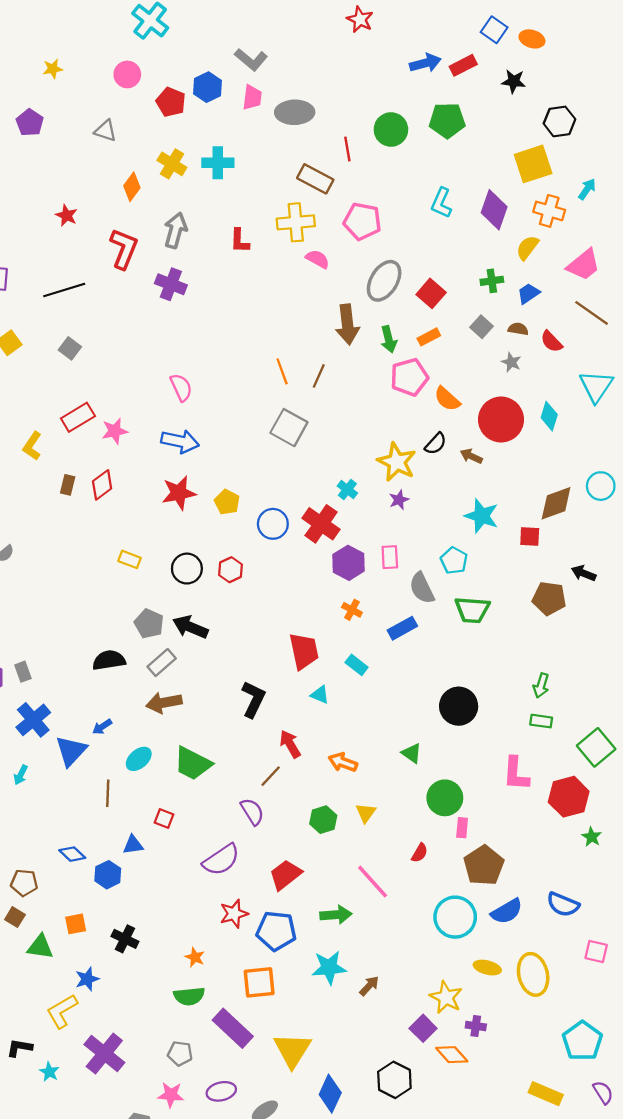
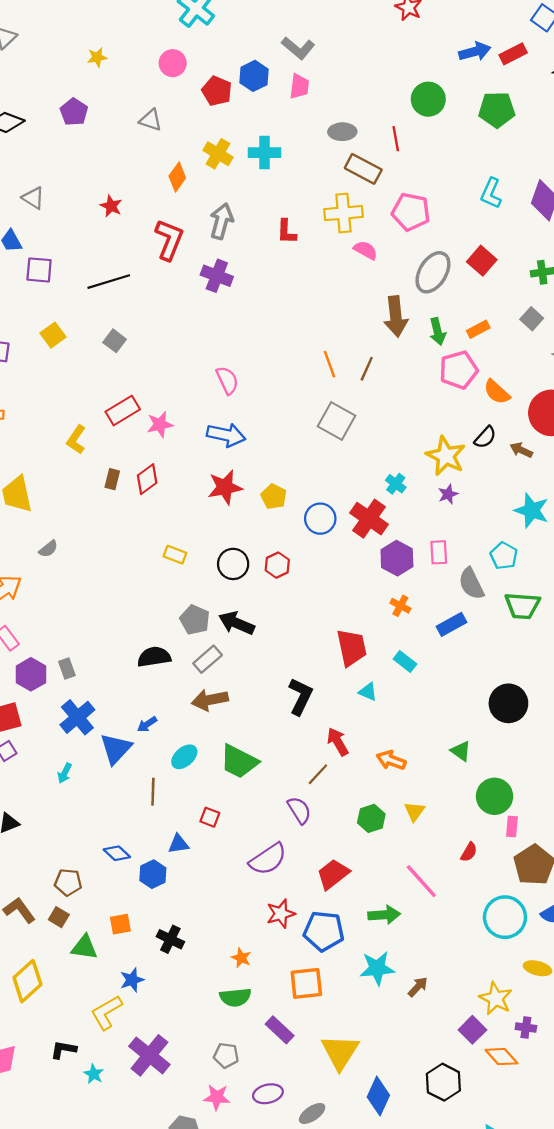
gray ellipse: (295, 112) -> (342, 132), moved, size x0.7
green circle: (391, 129) -> (428, 99), moved
red square: (431, 293) -> (482, 261), moved
purple rectangle: (233, 1028) -> (280, 1030), size x0.7

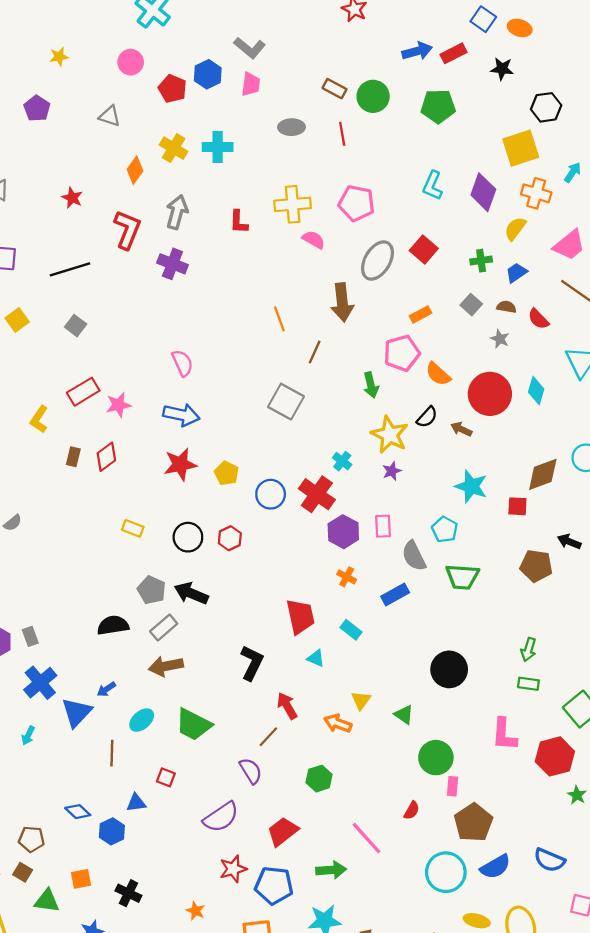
brown rectangle: (363, 169) -> (334, 89), moved, size x0.7
green arrow: (438, 332) -> (371, 385), moved
orange line: (330, 364) -> (279, 319), moved
yellow triangle: (414, 811) -> (361, 700), moved

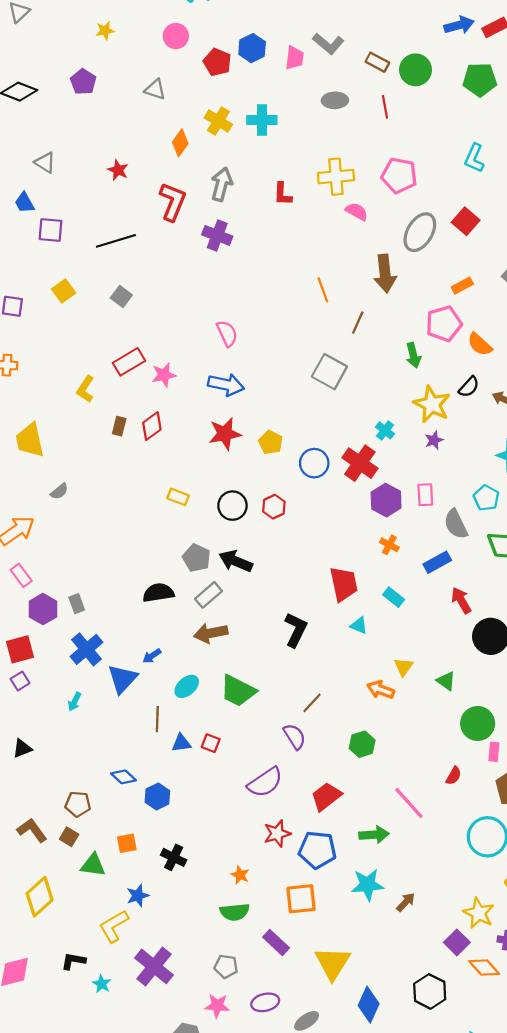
gray L-shape: (250, 48) -> (328, 44), moved
red arrow: (287, 706) -> (461, 600), moved
blue triangle: (136, 803) -> (181, 743), moved

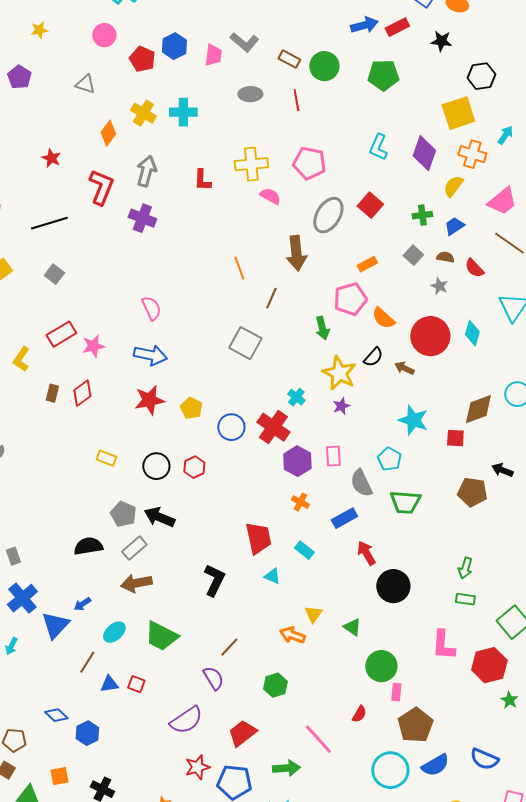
brown line: (157, 719) -> (87, 662), turned 30

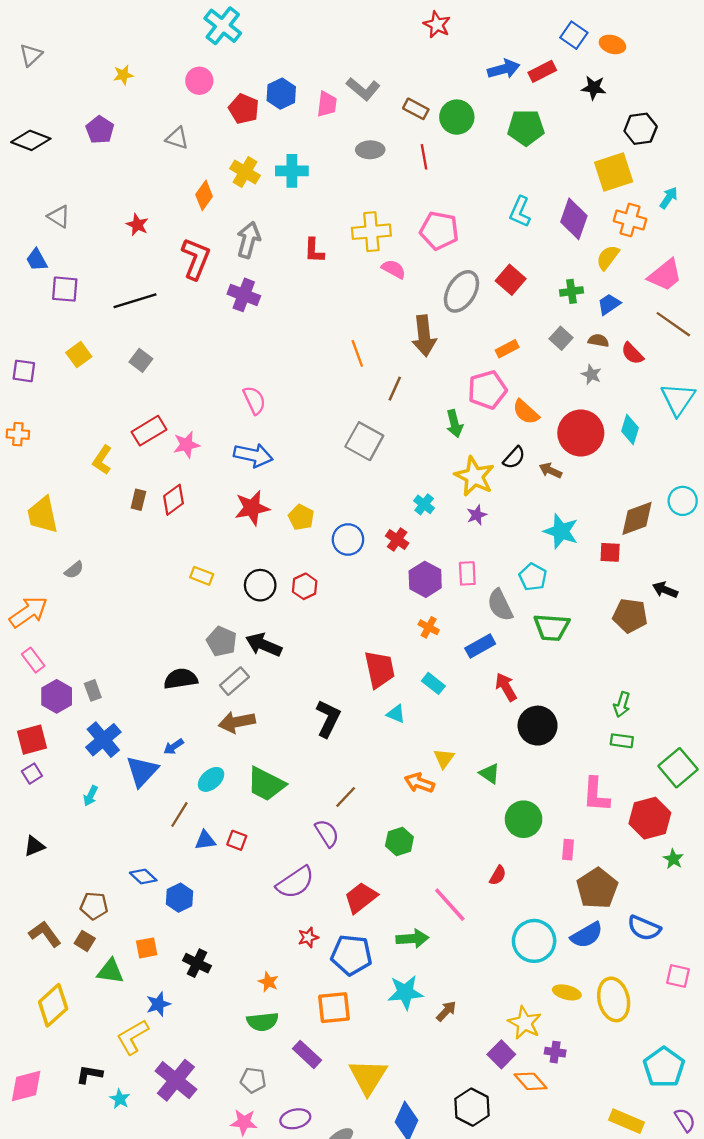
red cross: (273, 427) -> (397, 540), size x0.6
pink rectangle: (396, 692) -> (568, 850), moved
brown pentagon: (415, 725) -> (597, 888), moved
red star: (197, 767) -> (308, 937), size x0.7

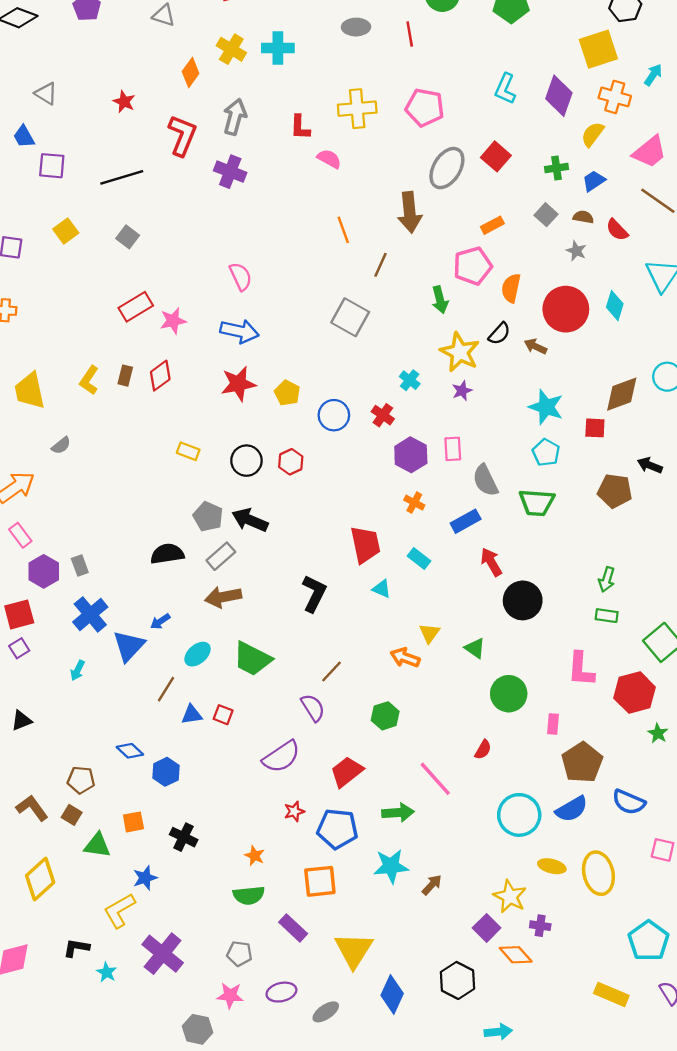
pink semicircle: (394, 269) -> (329, 159), moved
orange semicircle: (526, 412) -> (511, 288), turned 60
yellow L-shape: (102, 460) -> (89, 380), moved
cyan pentagon: (533, 577) -> (546, 452), moved

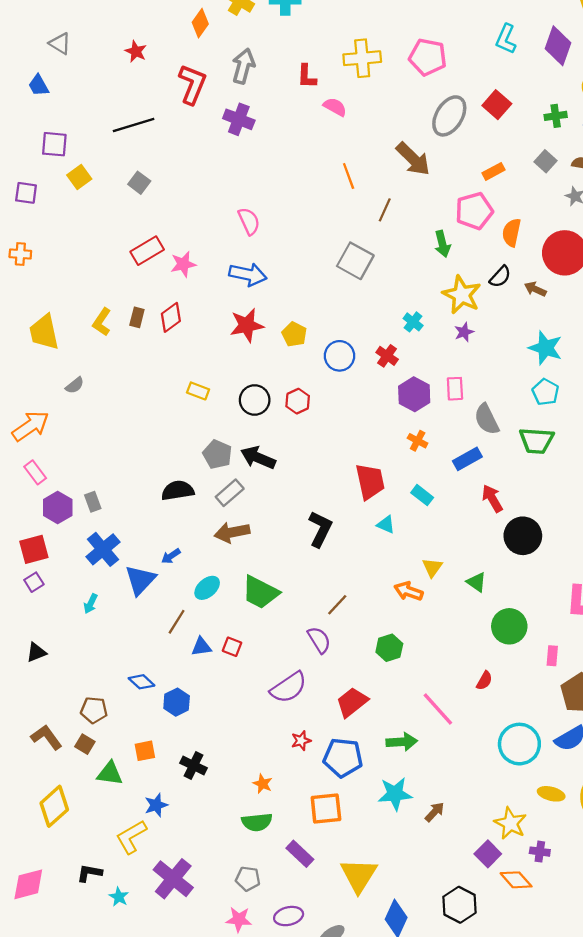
purple square: (52, 166) -> (54, 144), moved
brown arrow: (410, 212) -> (413, 159), turned -39

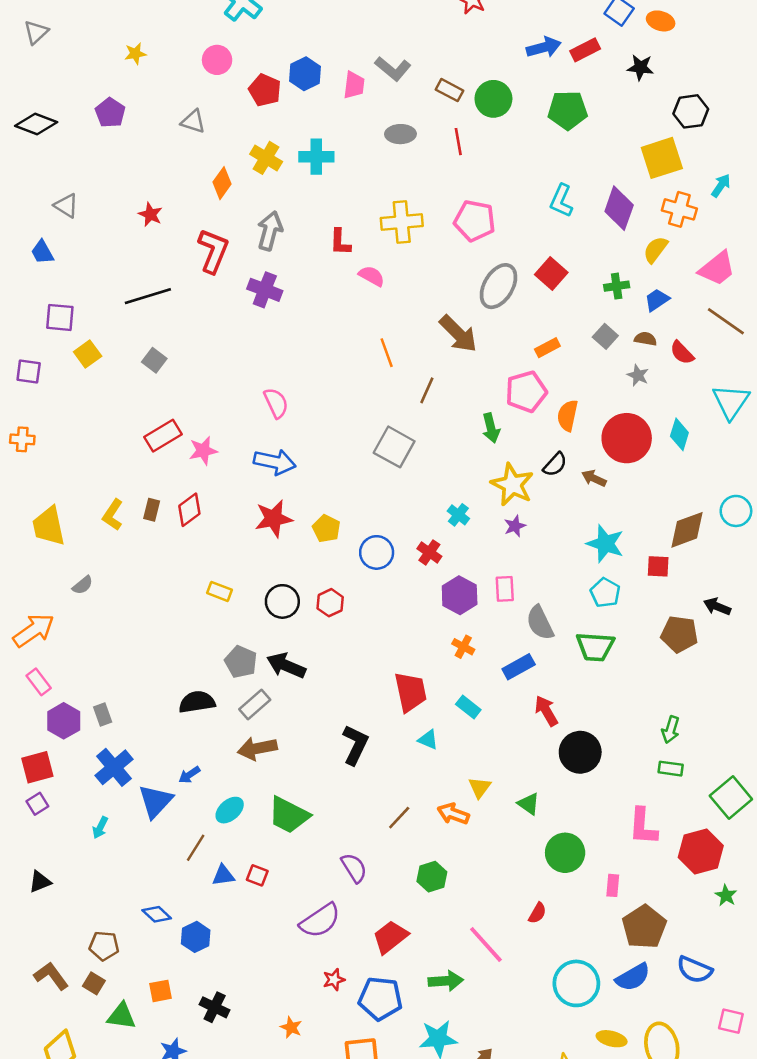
brown line: (337, 605) -> (399, 818), moved

